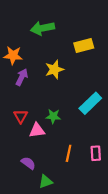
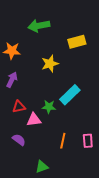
purple arrow: (22, 77) -> (12, 80), moved
cyan rectangle: (90, 103) -> (70, 95), moved
red triangle: (21, 116) -> (19, 107), turned 48
purple semicircle: (28, 163) -> (19, 140), moved

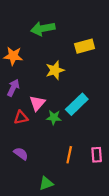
pink triangle: (34, 120) -> (37, 103), moved, turned -42

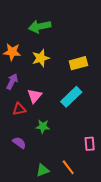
yellow rectangle: (85, 46) -> (78, 63), moved
yellow star: (55, 70) -> (41, 58), moved
green star: (54, 117) -> (43, 126), moved
orange line: (69, 155) -> (68, 167), moved, turned -49

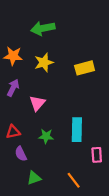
cyan rectangle: (71, 97) -> (77, 130), moved, turned -45
red triangle: (19, 109) -> (13, 132), moved
purple semicircle: (19, 143) -> (21, 154), turned -152
green triangle: (43, 170) -> (34, 178), moved

